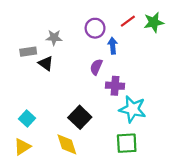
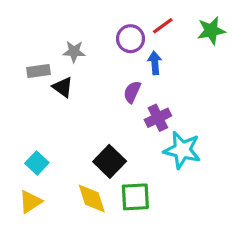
red line: (128, 21) -> (163, 26), moved
purple cross: (115, 86) -> (158, 118), turned -30
green square: (127, 143) -> (135, 197), moved

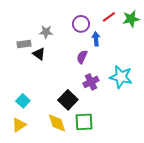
red line: (163, 26) -> (109, 17), moved
purple cross: (158, 118) -> (91, 82), moved
cyan star: (182, 150) -> (121, 77), moved

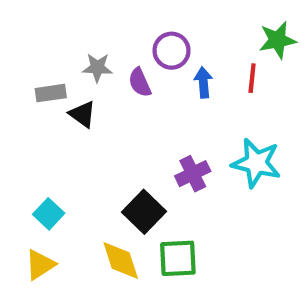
red line: (109, 17) -> (252, 78), moved, turned -48
purple semicircle: (82, 57) -> (140, 82), moved, turned -48

